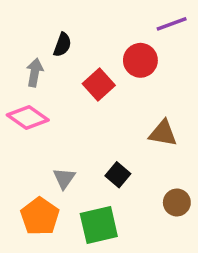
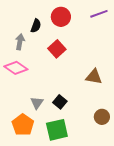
red circle: (140, 60) -> (61, 17), moved
black square: (118, 175) -> (60, 102), moved

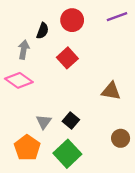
green square: (57, 130) -> (67, 154), turned -30

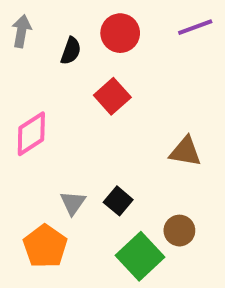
gray arrow: (24, 50) -> (21, 31), moved
pink diamond: (19, 80) -> (31, 134), turned -68
brown circle: (121, 138) -> (179, 231), moved
green square: (67, 154) -> (140, 256), moved

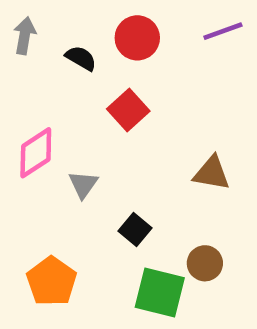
black semicircle: (71, 51) -> (81, 58), turned -80
gray triangle: (73, 203) -> (83, 184), moved
green square: (140, 256) -> (160, 293), turned -33

